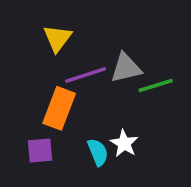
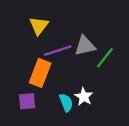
green line: (156, 86) -> (105, 58), turned -35

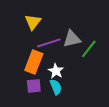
white star: (84, 97) -> (56, 71), moved
purple square: (27, 101) -> (34, 86), moved

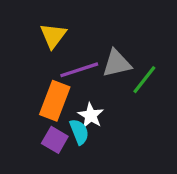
purple square: (34, 86) -> (55, 140), turned 35
cyan semicircle: (56, 87) -> (79, 132), moved

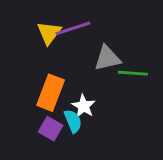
purple line: (79, 70) -> (73, 28), moved
green line: (144, 80) -> (133, 73), turned 56

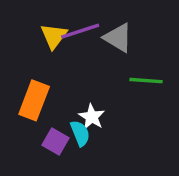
gray triangle: (107, 58) -> (118, 38), moved, turned 44
orange rectangle: (51, 93) -> (34, 100), moved

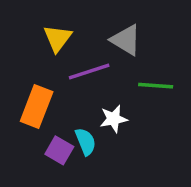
purple line: (80, 31) -> (89, 72), moved
white star: (92, 117) -> (114, 119), moved, turned 30

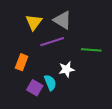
gray triangle: (126, 40) -> (62, 20), moved
orange rectangle: (37, 107) -> (22, 62), size x0.7

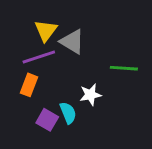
gray triangle: (62, 20) -> (72, 42), moved
purple line: (52, 42) -> (39, 57), moved

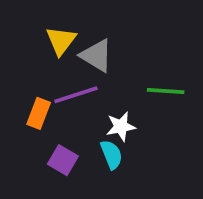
purple line: (39, 57) -> (76, 95), moved
cyan semicircle: (68, 113) -> (111, 155), moved

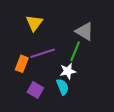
gray triangle: (96, 56) -> (85, 31), moved
green line: (166, 91) -> (75, 51), moved, turned -72

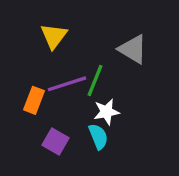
green line: (75, 51) -> (95, 81), moved

